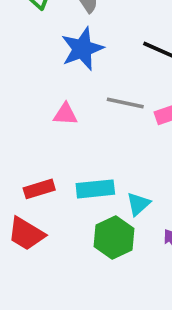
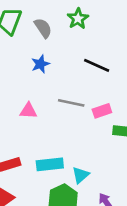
blue star: (82, 49) -> (40, 64), size x0.6

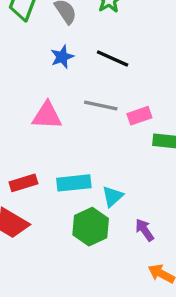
black line: (97, 65) -> (113, 58), moved
pink triangle: (28, 111) -> (47, 116), size x1.4

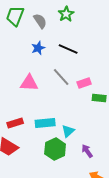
gray line: (101, 106) -> (61, 77), turned 36

